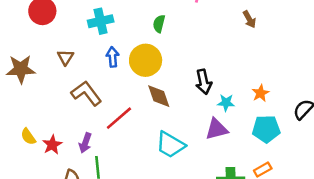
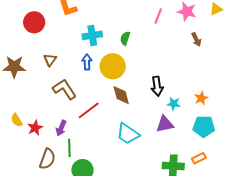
cyan cross: (101, 21) -> (92, 35), moved

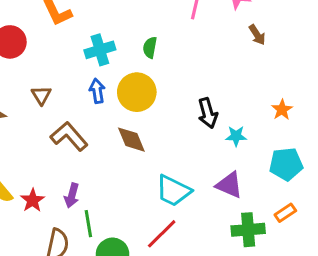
brown diamond: (121, 95) -> (131, 140), moved
orange star: (201, 98) -> (282, 110), moved
red line: (89, 110) -> (162, 234), moved
purple triangle: (165, 124) -> (229, 185), moved, turned 42

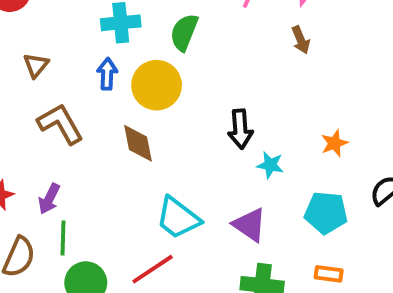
brown arrow: (257, 35) -> (301, 40), moved
green semicircle: (150, 47) -> (184, 32), size x1.4
orange rectangle: (285, 213) -> (329, 274), moved, turned 30

